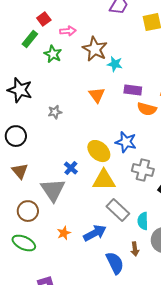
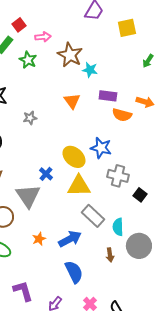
blue semicircle: (115, 263) -> (74, 272), moved

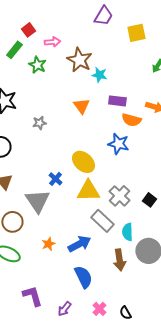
blue star: (101, 148) -> (118, 144), moved
gray cross: (118, 176) -> (119, 196), moved, turned 30
brown arrow: (110, 255) -> (119, 260), size x1.5

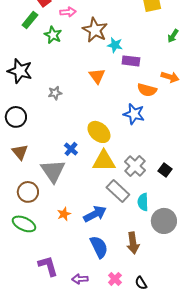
purple rectangle: (117, 101) -> (131, 61), moved
brown arrow: (119, 260) -> (133, 243), moved
purple arrow: (64, 309) -> (80, 279), turned 49

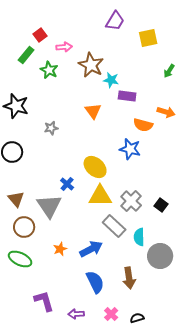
brown triangle: (20, 152) -> (16, 199), moved
black semicircle: (141, 283) -> (137, 318), turned 104

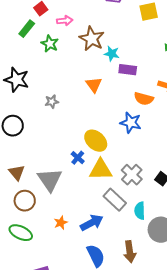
blue cross: (67, 184) -> (78, 158), moved

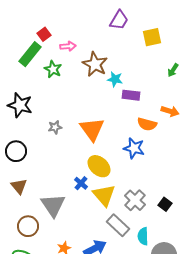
green rectangle: (27, 29) -> (30, 54), size x1.4
orange triangle: (94, 85) -> (92, 129), moved, size x1.5
yellow triangle: (101, 170) -> (104, 195), turned 50
brown triangle: (17, 173) -> (19, 186), moved

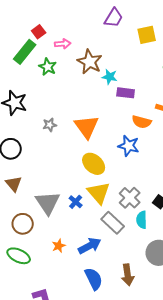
blue cross: (81, 183) -> (76, 202), moved
cyan semicircle: (143, 236) -> (142, 220), moved

